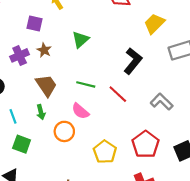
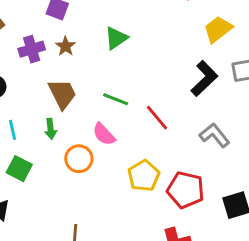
black L-shape: (133, 61) -> (204, 79), moved
red pentagon: (146, 144) -> (186, 190), turned -30
yellow pentagon: (105, 152) -> (144, 176), moved

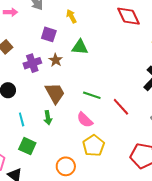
green triangle: (116, 38) -> (80, 47), moved, turned 42
orange circle: (79, 159) -> (66, 166), moved
yellow pentagon: (144, 176) -> (94, 146), moved

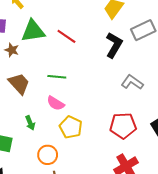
green triangle: (80, 47) -> (33, 31), size x1.4
red line: (121, 107) -> (66, 36), moved
green arrow: (48, 118) -> (30, 123), moved

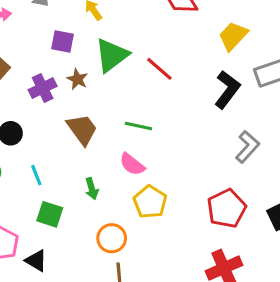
green triangle: (33, 31) -> (112, 55), turned -35
gray L-shape: (132, 82) -> (247, 147), turned 90
red pentagon: (123, 126) -> (227, 208), turned -30

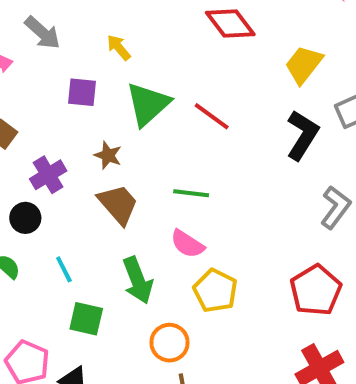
brown star: (77, 79) -> (108, 155), moved
purple cross: (43, 88) -> (48, 175), moved
green arrow: (92, 189) -> (138, 280), size x1.6

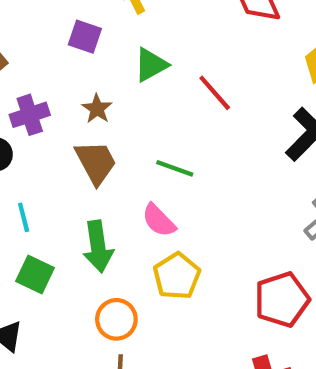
green triangle: (148, 104) -> (151, 65), size x0.7

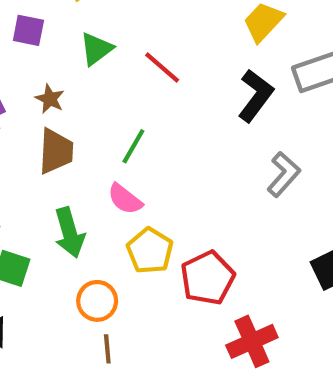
brown trapezoid: (96, 162) -> (56, 151), turned 39
green line: (175, 168) -> (133, 146), turned -72
red pentagon: (282, 300) -> (208, 278), moved

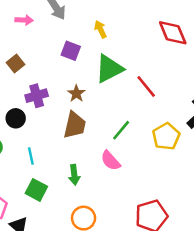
green triangle: (96, 49) -> (109, 69), size x1.4
green arrow: (69, 233) -> (74, 175), size x0.7
yellow pentagon: (150, 251) -> (166, 136), moved

